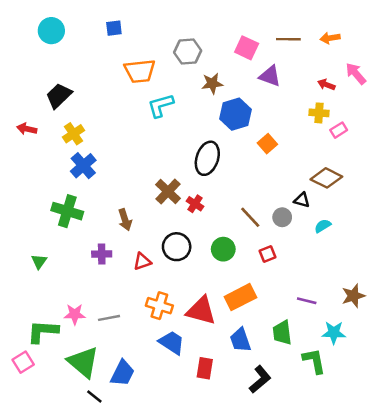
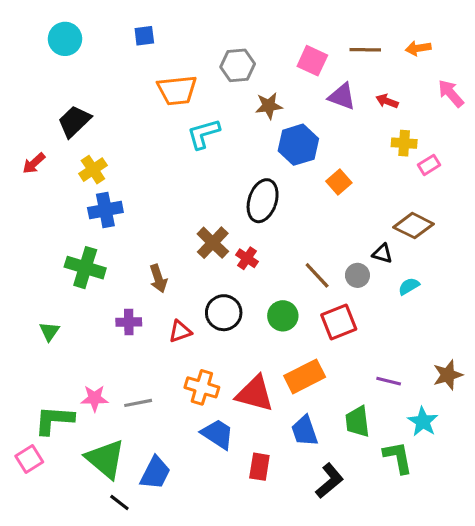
red arrow: (326, 85) -> (387, 101), moved
red arrow: (27, 129) -> (34, 163), turned -54
blue cross: (83, 166) -> (105, 210), turned 30
red square: (267, 254) -> (339, 322), size x1.6
cyan star: (334, 333) -> (423, 422), turned 30

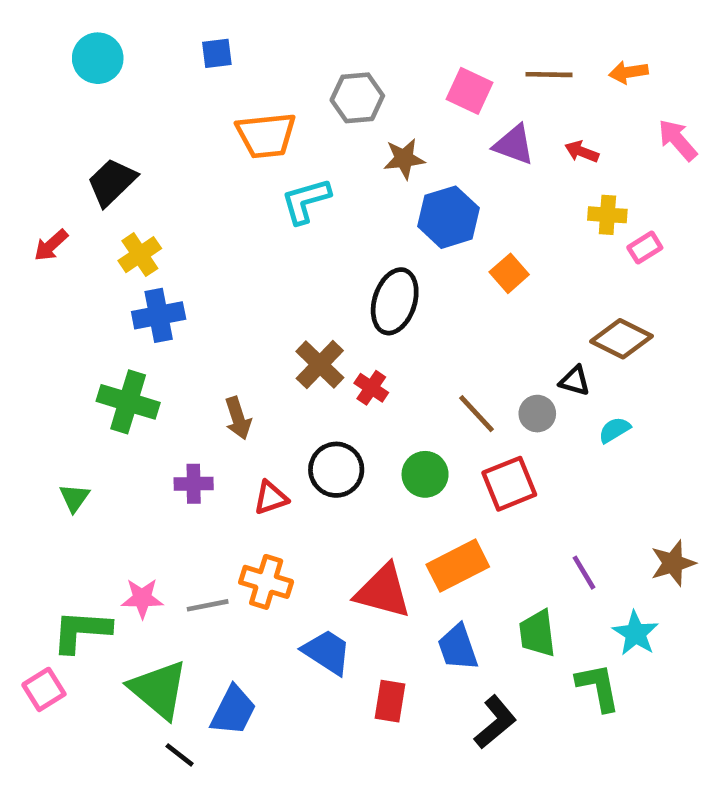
purple line: (389, 381) -> (584, 573), turned 45
orange cross: (202, 387) -> (266, 582), moved

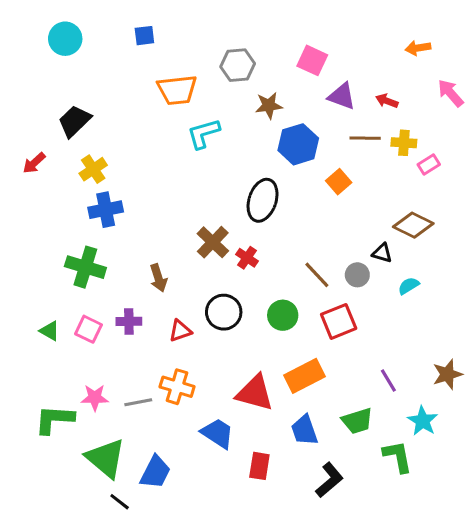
brown line: (549, 75) -> (365, 138), moved
green triangle: (74, 498) -> (50, 331), turned -35
green trapezoid: (537, 633) -> (357, 421), turned -100
pink square: (44, 689) -> (89, 329), moved, turned -32

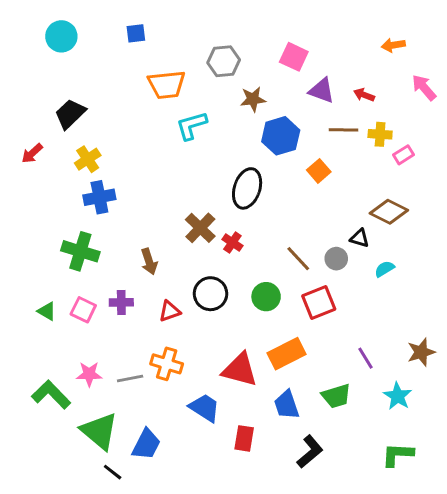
green L-shape: (54, 419) -> (51, 395), turned 42
green L-shape: (398, 457) -> (398, 455), moved, turned -76

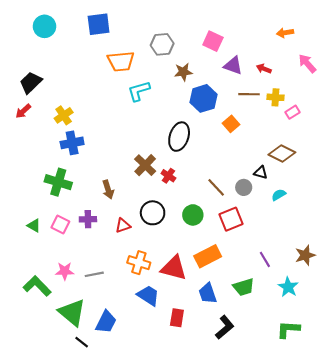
blue square: (136, 33) -> (99, 24), size x1.6
black trapezoid: (70, 114) -> (31, 83), moved
orange cross: (167, 364) -> (139, 263), moved

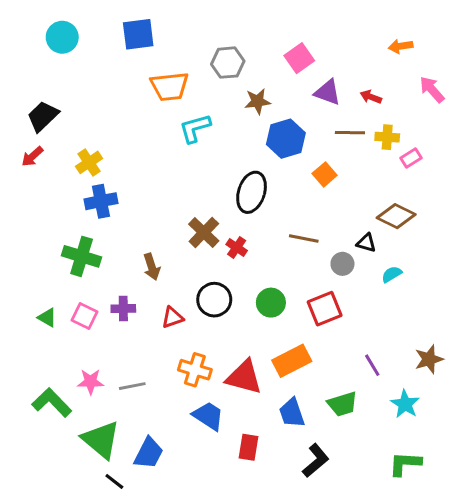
pink square: (213, 41) -> (299, 58), turned 30
brown line: (216, 187) -> (304, 238), moved, turned -36

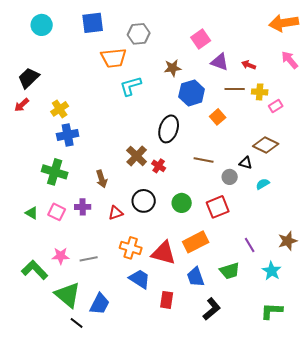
orange arrow: (401, 46) -> (284, 23), moved, size x1.8
gray hexagon: (228, 63) -> (139, 34), moved

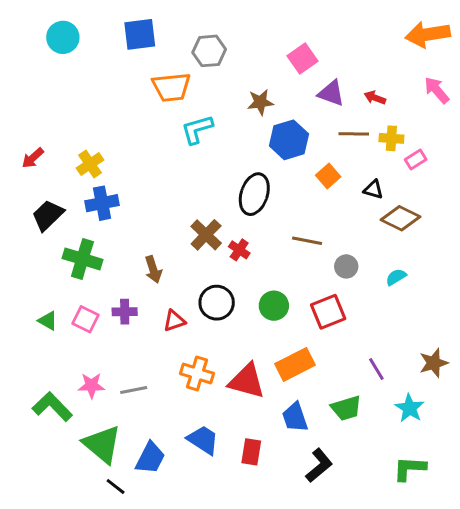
black trapezoid: (29, 78) -> (48, 215), moved
black triangle: (246, 163) -> (373, 190), moved
blue trapezoid: (140, 279) -> (203, 440), moved

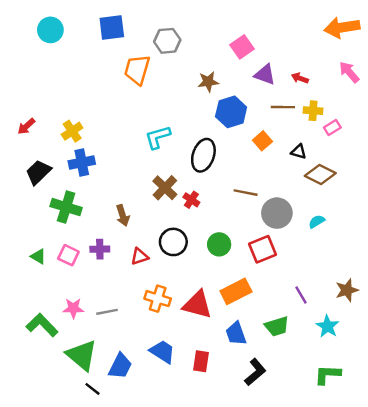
orange trapezoid: (171, 87) -> (137, 70), turned 112
cyan L-shape: (197, 129) -> (158, 137), moved
gray circle: (346, 266) -> (277, 213), size x1.6

